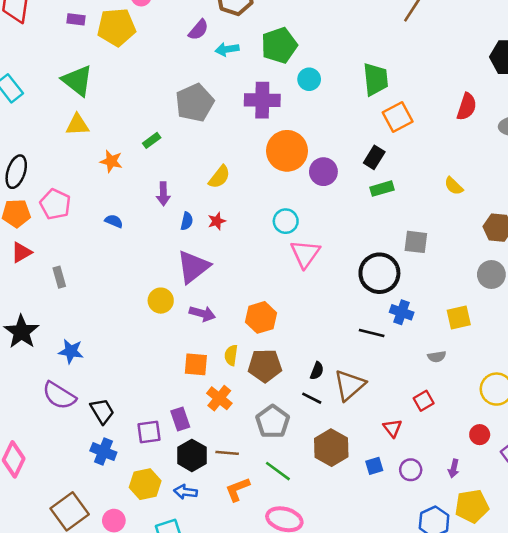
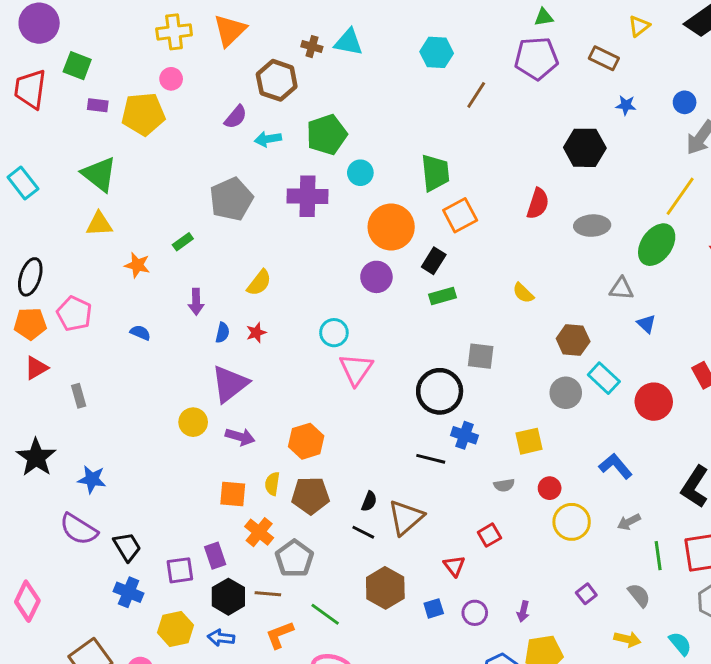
orange circle: (287, 151) -> (391, 227), moved
gray pentagon: (273, 422) -> (294, 559), moved
red circle: (480, 435) -> (550, 488), moved

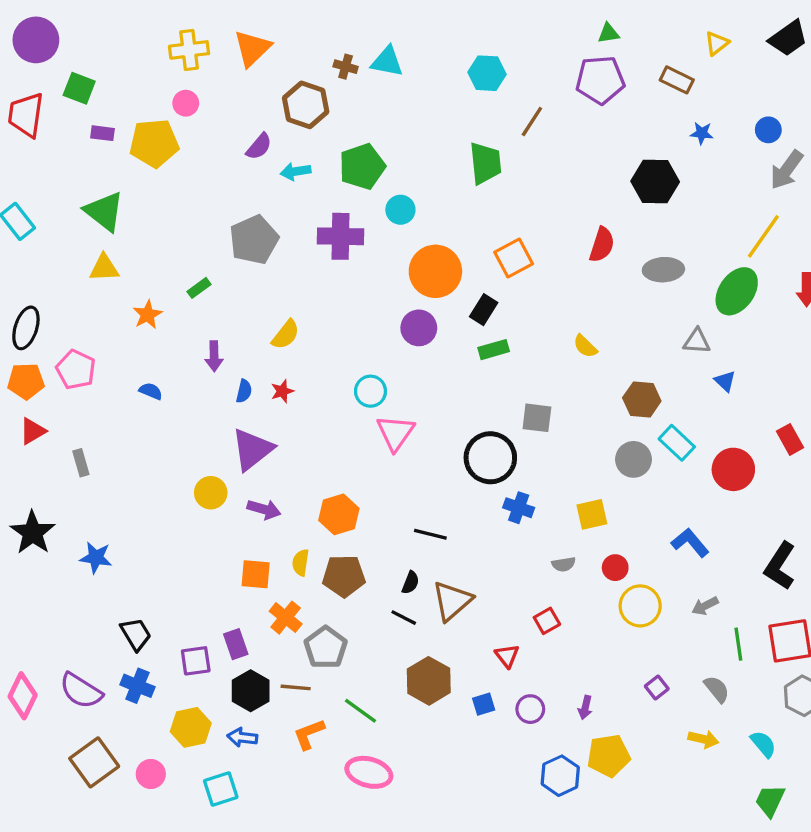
green trapezoid: (435, 173) -> (485, 163), moved
orange star: (137, 265) -> (147, 315), turned 30
black line: (431, 459) -> (430, 534), moved
purple semicircle: (79, 529) -> (81, 691), moved

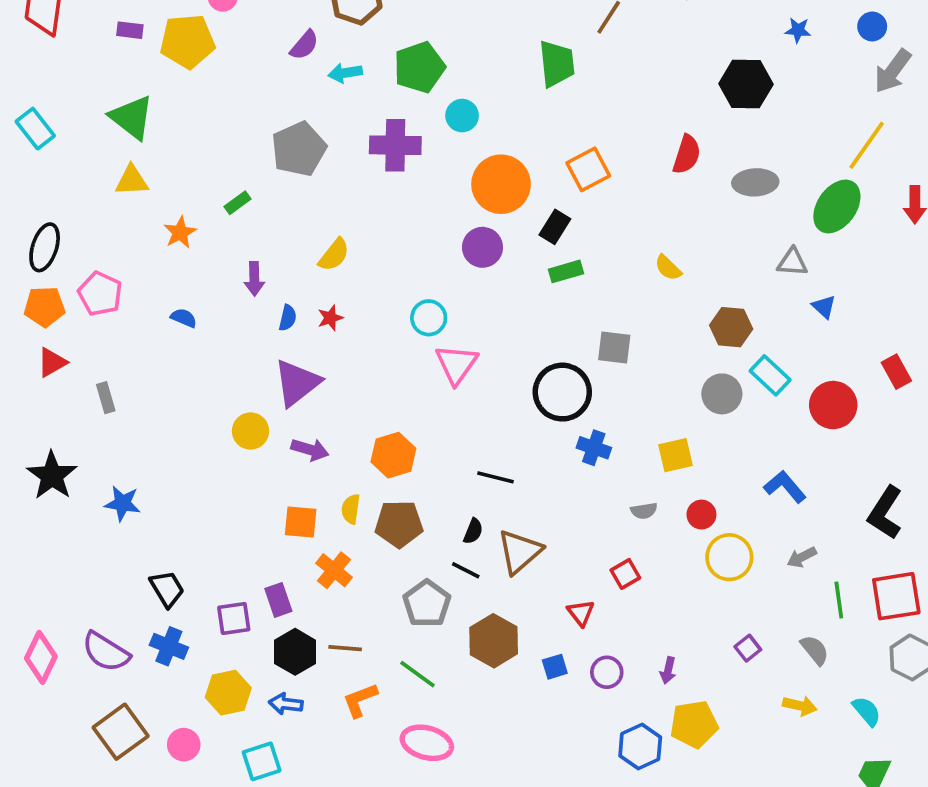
gray pentagon: (326, 647) -> (427, 604), moved

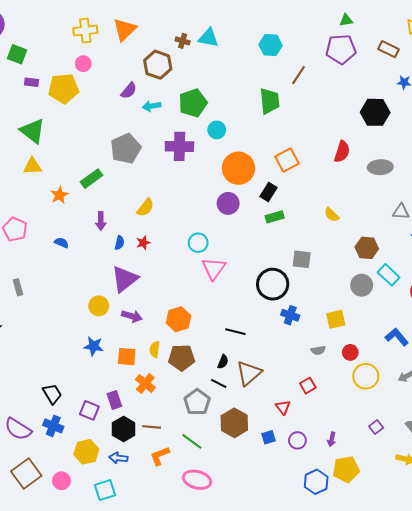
green rectangle: (238, 203) -> (91, 179), size x1.5
blue star: (122, 503) -> (94, 346), moved
purple square: (234, 618) -> (89, 410), turned 30

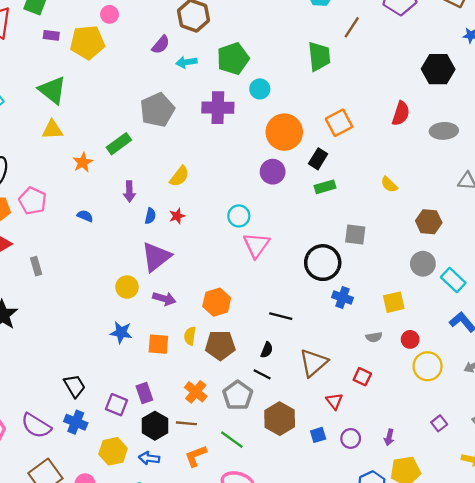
cyan rectangle: (389, 275) -> (453, 280), moved
brown triangle: (249, 373) -> (313, 363), moved
orange cross: (145, 383) -> (196, 392), moved
red square: (308, 386) -> (362, 377), turned -35

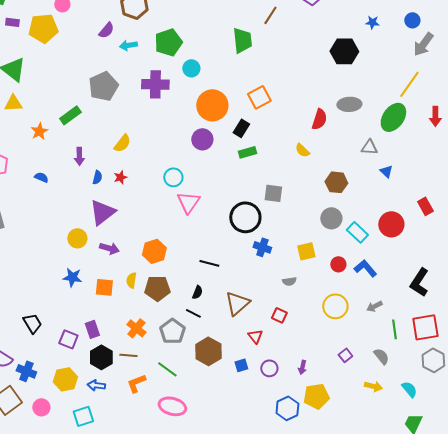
red semicircle: (401, 113) -> (319, 119), moved
red circle: (410, 339) -> (338, 264), moved
blue cross: (76, 422) -> (26, 371), moved

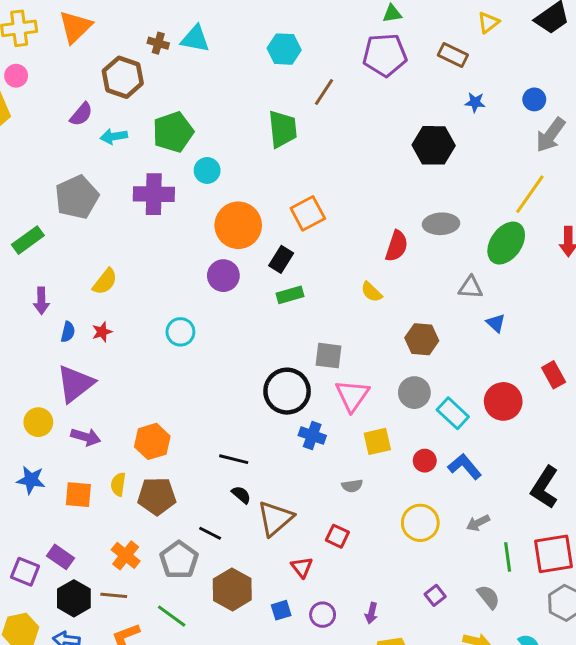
pink triangle: (188, 202) -> (352, 396), moved
black semicircle: (197, 292) -> (241, 495), moved, turned -72
purple rectangle: (92, 329) -> (61, 557), turned -36

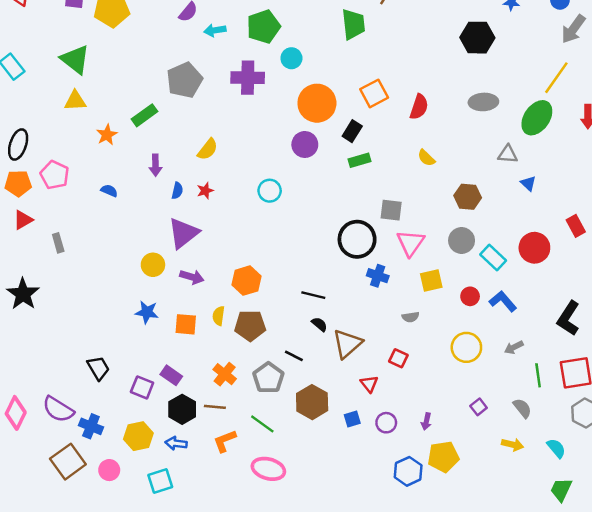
red semicircle: (397, 246) -> (419, 107), moved

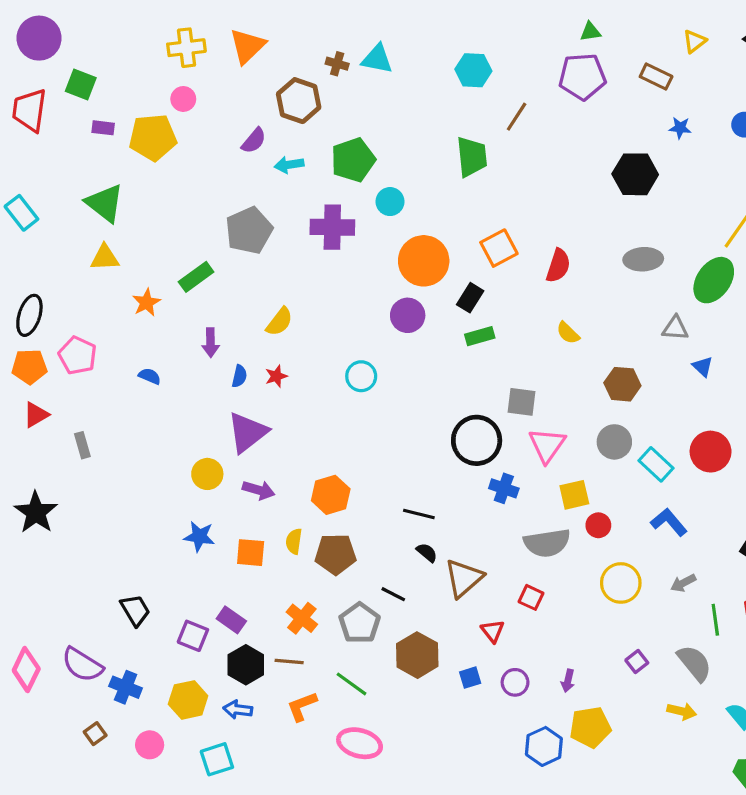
red circle: (470, 296) -> (598, 525), moved
gray semicircle: (411, 317) -> (547, 543), size x2.0
gray semicircle: (522, 408) -> (694, 663), size x1.4
brown square: (68, 462) -> (95, 734), size x0.5

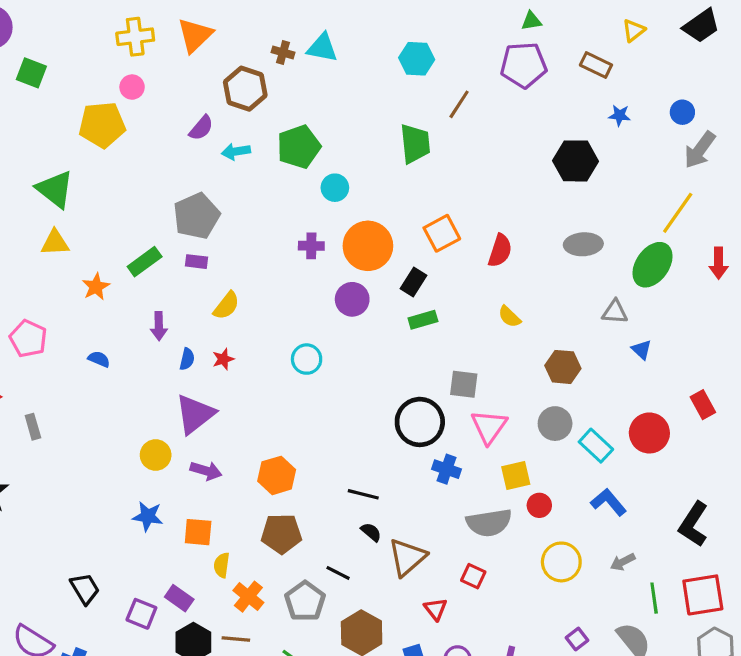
purple rectangle: (103, 128) -> (197, 262), moved
purple cross: (332, 227) -> (311, 246), moved, size x0.6
yellow semicircle: (294, 541) -> (222, 565), moved

